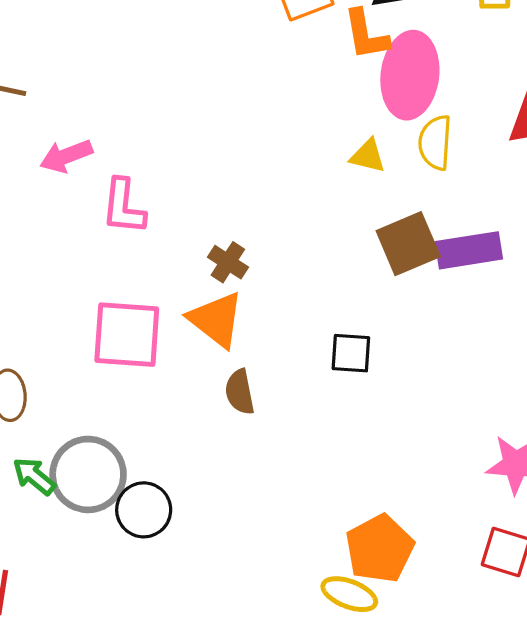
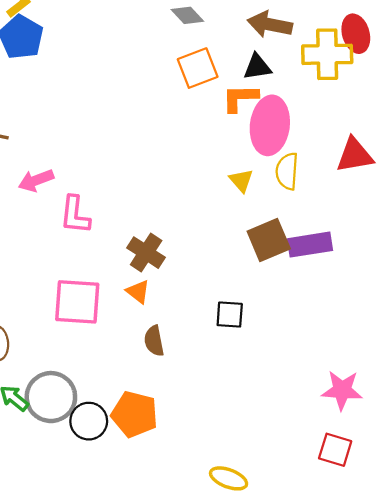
orange L-shape: (366, 35) -> (240, 98), turned 99
yellow triangle: (368, 156) -> (241, 180), turned 35
brown cross: (228, 262) -> (146, 253), size x1.4
orange triangle: (216, 319) -> (138, 292), size x0.6
orange pentagon: (380, 549) -> (135, 414), moved, turned -30

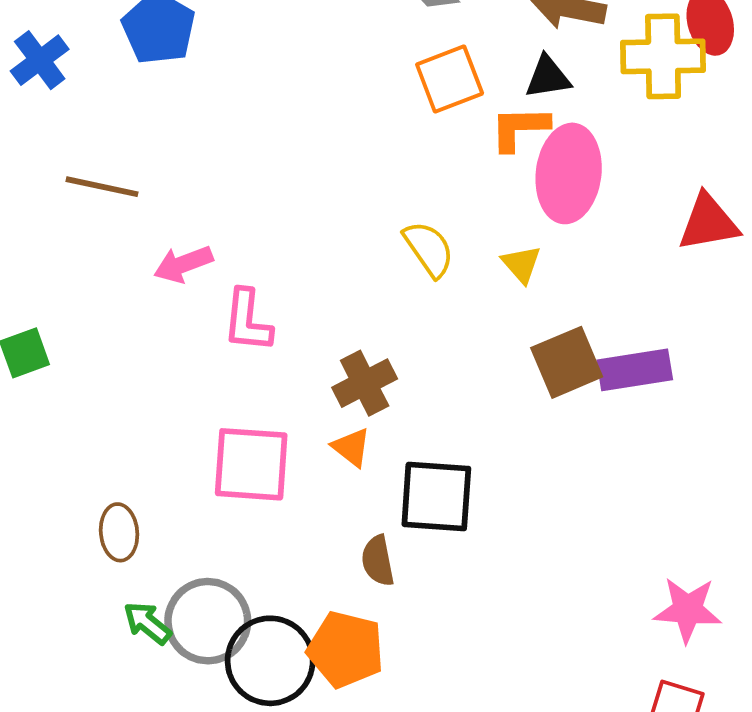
yellow semicircle: (287, 171) -> (429, 249), moved, turned 141
brown cross: (146, 253) -> (365, 383), turned 30
black square: (230, 315) -> (436, 496), moved, size x1.6
brown semicircle: (154, 341) -> (378, 561), moved
black circle: (89, 421) -> (270, 661), size x1.4

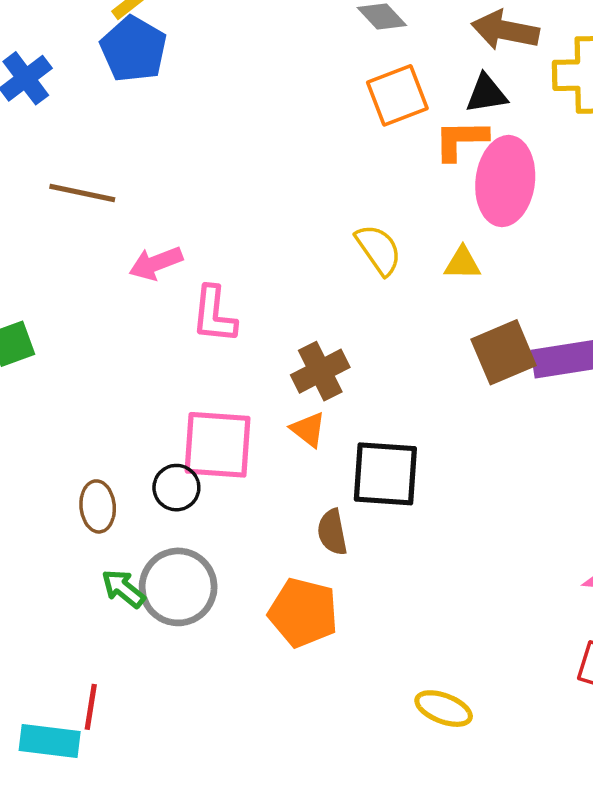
yellow triangle: (521, 264) -> (462, 263), turned -48
black circle: (270, 661) -> (176, 488), moved, size x0.6

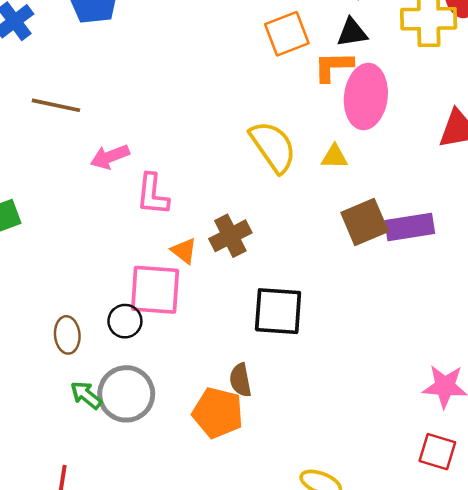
yellow semicircle: (379, 250) -> (273, 147), size x1.4
orange triangle: (308, 429) -> (184, 251), moved
brown semicircle: (332, 532) -> (240, 380), moved

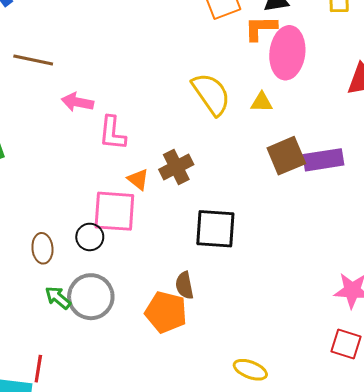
pink arrow: (110, 157) -> (77, 102), turned 32

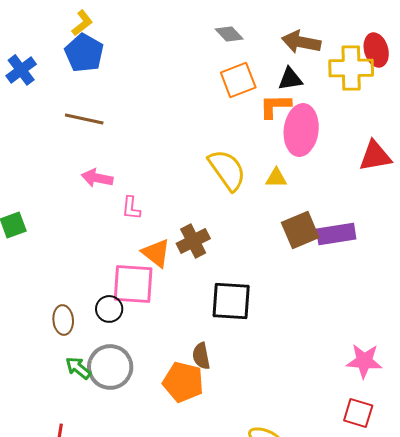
brown line: (33, 60) -> (84, 119), moved
pink L-shape: (112, 133) -> (131, 208), size x0.7
orange triangle: (138, 179) -> (156, 253), size x1.4

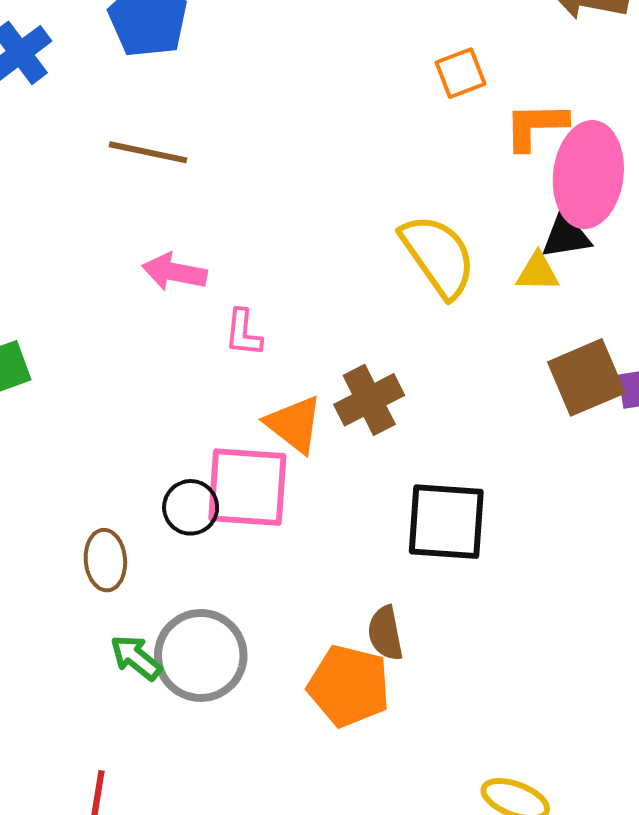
black triangle: (290, 79) -> (566, 235), moved
orange square: (238, 80) -> (460, 73), size x0.7
black circle: (109, 309) -> (191, 507), moved

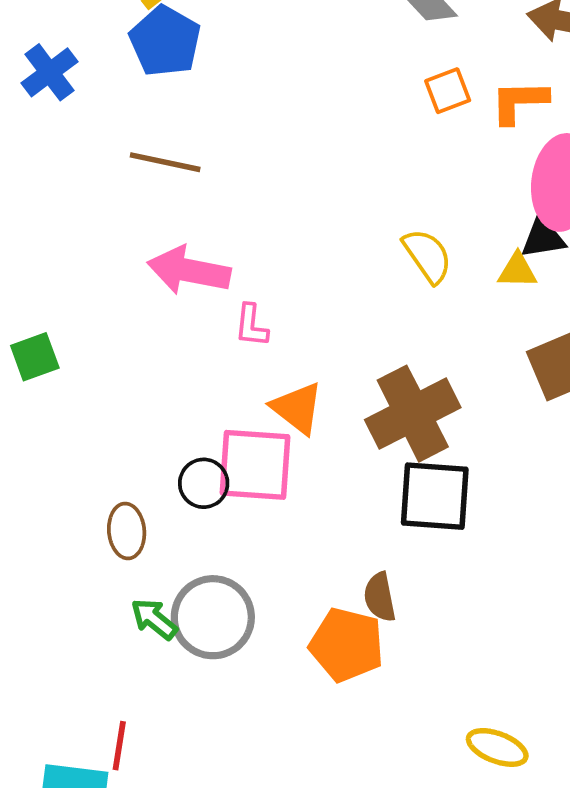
orange L-shape: (536, 126) -> (519, 102), moved
yellow semicircle: (438, 256) -> (427, 256), size x0.7
pink arrow: (174, 272) -> (189, 270), size x1.4
brown cross: (369, 400) -> (413, 414), moved, size x1.5

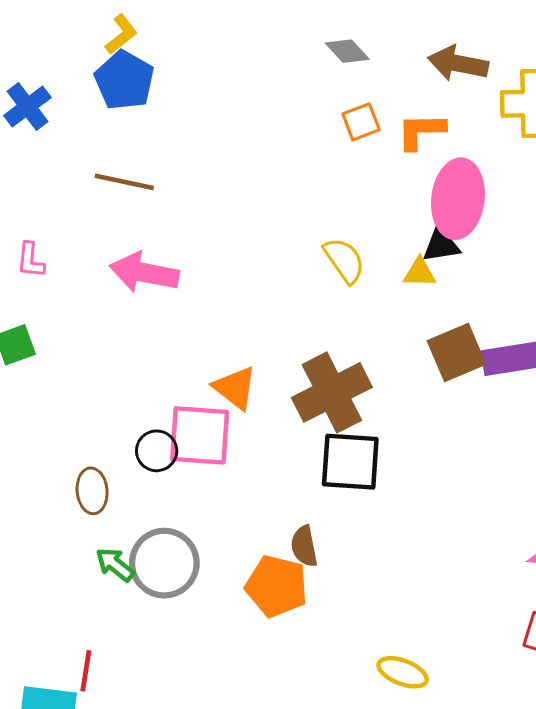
pink L-shape: (251, 326) -> (31, 260), moved

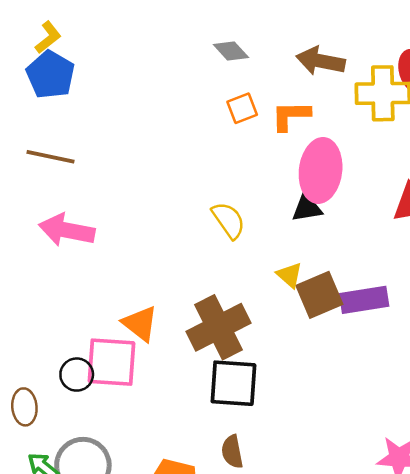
yellow triangle: (420, 273) -> (289, 275), moved, turned 40
brown semicircle: (304, 546) -> (232, 452), moved

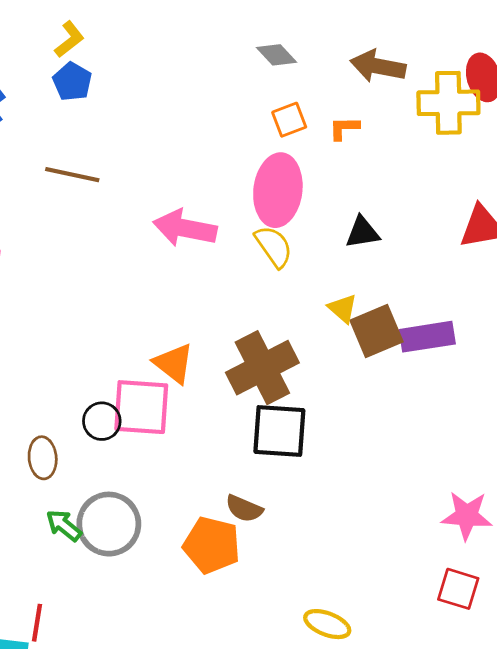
blue pentagon: (51, 75) -> (72, 82), size x0.7
orange L-shape: (291, 116) -> (344, 128), size x0.7
pink ellipse: (321, 170) -> (278, 190), moved
pink arrow: (67, 230) -> (185, 228), moved
brown semicircle: (232, 452) -> (244, 509), moved, turned -56

